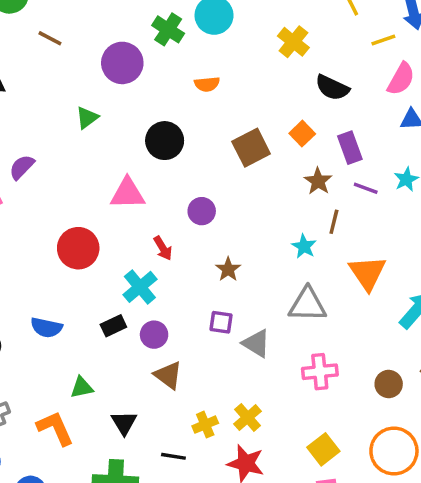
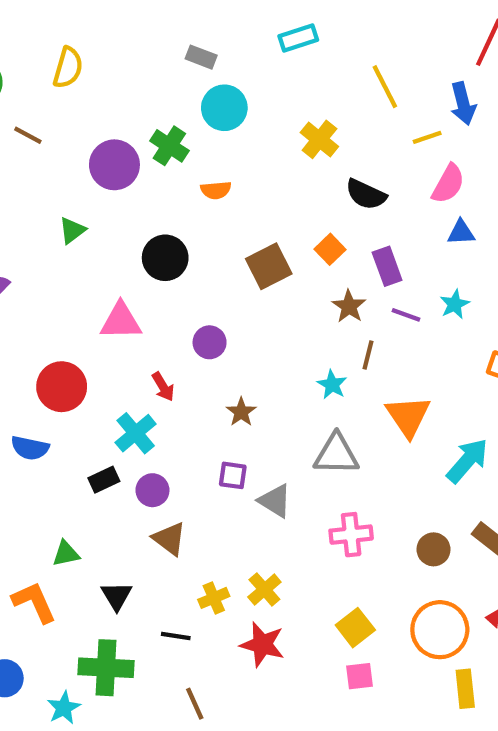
green cross: (168, 29) -> (169, 146), moved
blue semicircle: (46, 328) -> (30, 448), moved

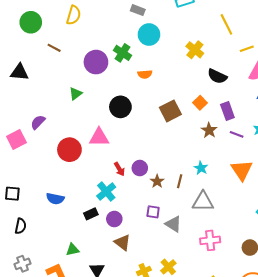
purple circle: (210, 342) -> (140, 168), moved
brown line: (368, 355) -> (180, 181), moved
red circle: (62, 387) -> (69, 150), moved
orange triangle: (408, 416) -> (242, 170), moved

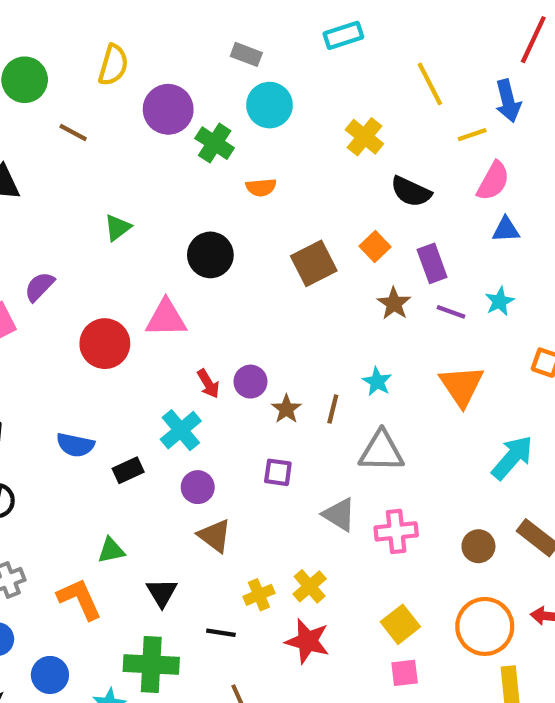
purple circle: (96, 62) -> (168, 109), moved
black rectangle: (91, 214) -> (128, 470), moved
gray triangle: (173, 224) -> (339, 515), moved

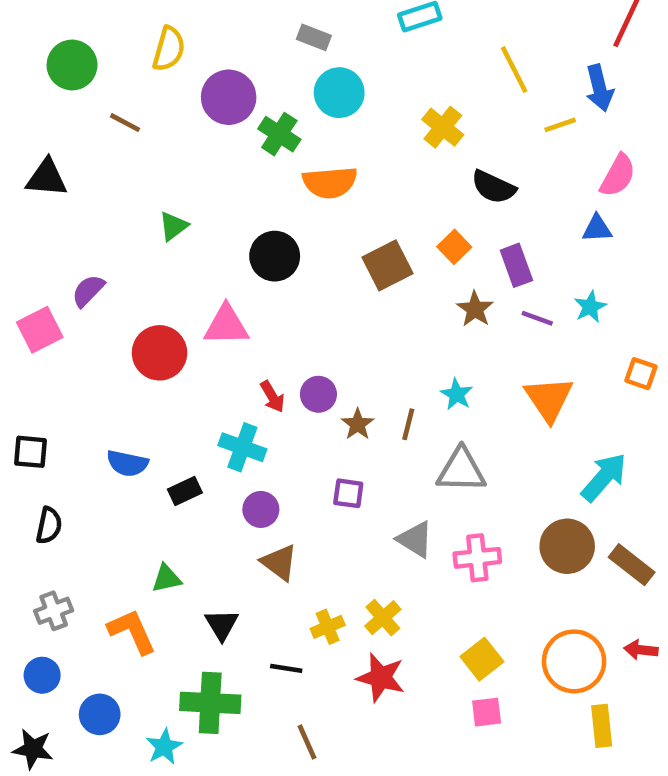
pink semicircle: (493, 181) -> (618, 176), moved
orange semicircle: (261, 187) -> (330, 182), size x1.6
cyan cross: (181, 430) -> (242, 447), turned -30
brown circle: (478, 546) -> (567, 546), moved, size x1.5

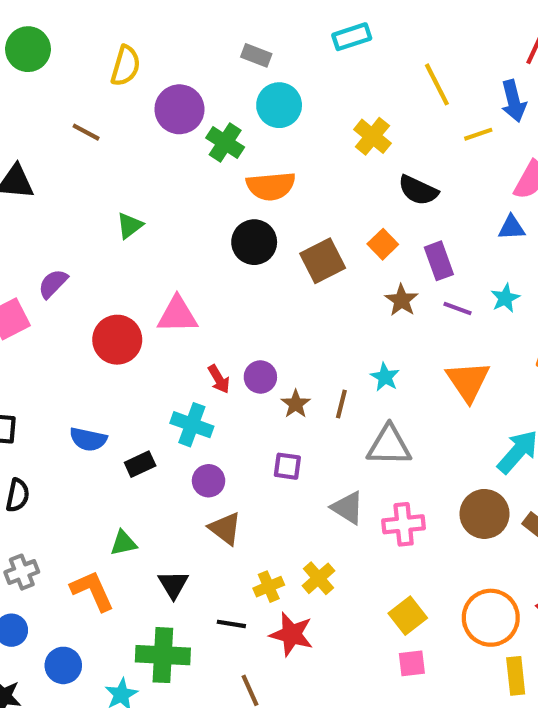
green circle: (72, 65) -> (28, 49), moved
black circle: (275, 256) -> (254, 242), moved
red star: (381, 678) -> (292, 634), moved

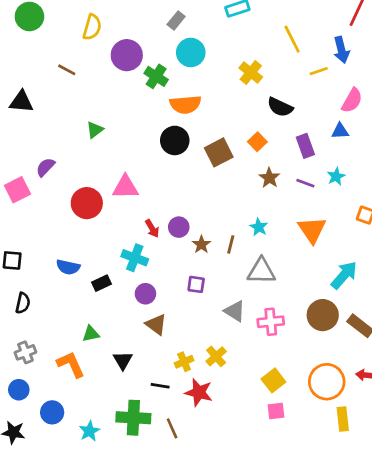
gray rectangle: (256, 55) -> (176, 20), turned -72
purple rectangle: (439, 261) -> (305, 146), moved
green cross: (163, 655) -> (133, 418), moved

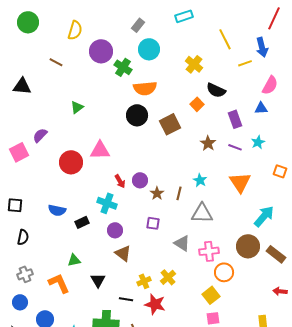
orange square: (257, 142) -> (197, 104), moved
orange circle: (327, 382) -> (224, 272), moved, size x0.7

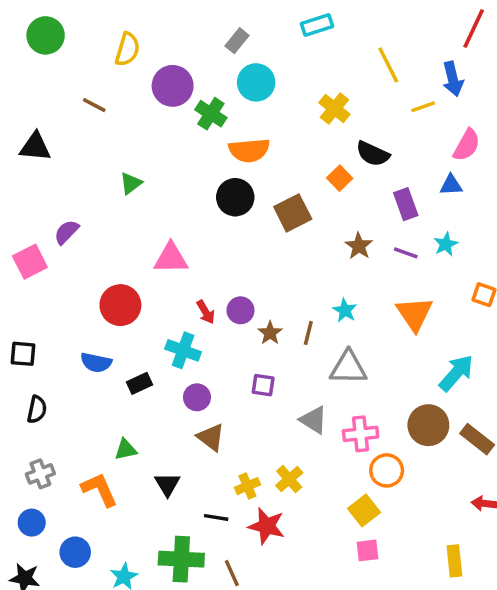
red circle: (71, 162) -> (120, 305), moved

